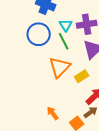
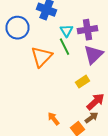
blue circle: (39, 34) -> (18, 28), moved
orange triangle: (60, 67) -> (42, 57), moved

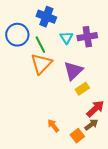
green line: (64, 47) -> (40, 45), moved
purple triangle: (94, 55) -> (73, 71), moved

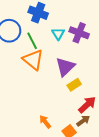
purple cross: (87, 37) -> (79, 33), turned 30
orange triangle: (41, 64) -> (33, 60), turned -35

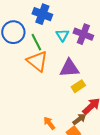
purple triangle: (65, 67) -> (69, 68), turned 40
brown arrow: (83, 121) -> (79, 119), moved

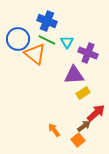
purple cross: (83, 34) -> (88, 53), moved
green line: (36, 42) -> (47, 40), moved, turned -36
orange triangle: (37, 61) -> (35, 54), moved

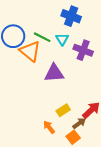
blue cross: (47, 21) -> (71, 16), moved
purple triangle: (74, 75) -> (54, 73), moved
yellow rectangle: (83, 93) -> (63, 110), moved

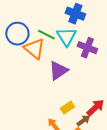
cyan triangle: (62, 39) -> (66, 37), size x1.5
purple triangle: (54, 73) -> (58, 71), turned -30

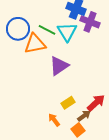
purple cross: (87, 48) -> (90, 22), moved
orange triangle: (34, 49) -> (35, 44), turned -50

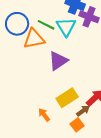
yellow rectangle: (68, 103) -> (67, 98), size x1.5
orange arrow: (54, 120) -> (44, 115), moved

